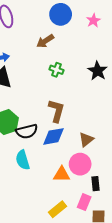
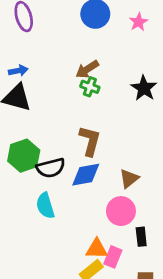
brown arrow: (45, 41) -> (87, 69), moved
orange triangle: (62, 174) -> (97, 249), moved
pink rectangle: (84, 202) -> (113, 257), moved

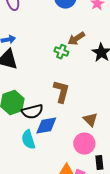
brown arrow: (87, 69) -> (76, 39), moved
blue diamond: (86, 175) -> (46, 126), moved
brown triangle: (129, 179) -> (90, 120), turned -35

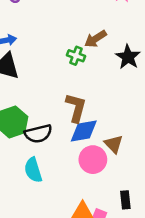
blue diamond: (46, 126) -> (84, 131), moved
pink circle: (84, 144) -> (93, 160), moved

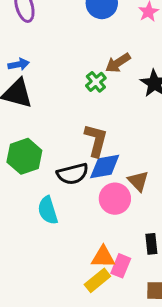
green cross: (76, 56) -> (96, 82), turned 30
black semicircle: (38, 134) -> (73, 174), moved

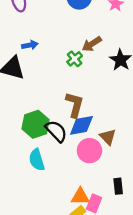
blue arrow: (19, 64) -> (30, 45), moved
green hexagon: (24, 156) -> (36, 124), moved
black semicircle: (73, 174) -> (56, 131), turned -120

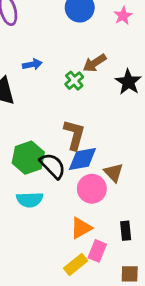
blue arrow: (30, 45) -> (32, 64), moved
cyan semicircle: (37, 160) -> (30, 200), turned -75
orange triangle: (80, 197) -> (81, 228), moved, turned -30

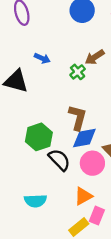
blue arrow: (32, 64) -> (42, 58), turned 35
black semicircle: (53, 166) -> (59, 160), moved
cyan semicircle: (30, 200) -> (35, 201), moved

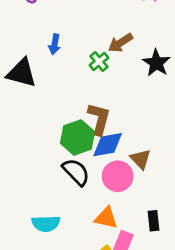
blue arrow: (42, 58) -> (55, 44), turned 77
green hexagon: (39, 137) -> (77, 138), moved
orange triangle: (83, 196) -> (106, 218), turned 42

